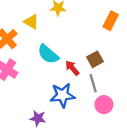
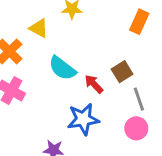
gray line: (93, 83) -> (139, 99), moved

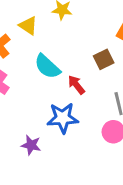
brown square: (122, 72) -> (104, 59), moved

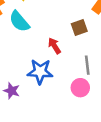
cyan semicircle: (47, 67) -> (19, 21), moved

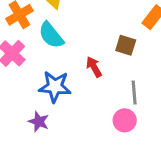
brown square: (79, 28) -> (126, 45), turned 35
blue star: (40, 72) -> (55, 87), moved

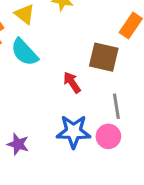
brown square: (126, 45) -> (104, 57), size x1.4
blue star: (55, 87) -> (74, 132), moved

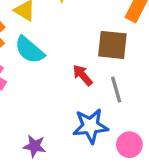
gray line: (116, 106) -> (116, 90), moved
pink circle: (108, 136) -> (129, 145), moved

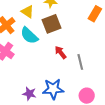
brown square: (112, 45) -> (51, 24), moved, turned -30
blue star: (90, 126) -> (53, 89), moved

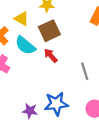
red arrow: (61, 52) -> (51, 56), moved

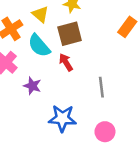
purple star: (30, 111) -> (32, 86), moved

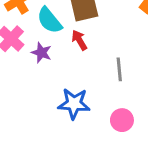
purple star: (32, 86) -> (41, 53), moved

